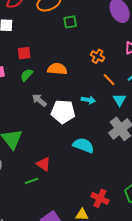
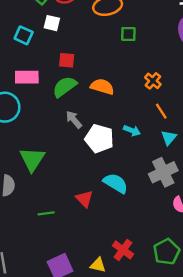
green semicircle: (27, 75) -> (65, 87), size x1.5
red triangle: (44, 164) -> (84, 199), moved

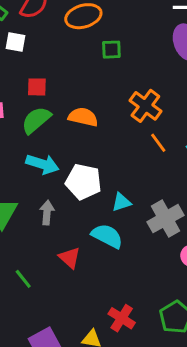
orange cross: (153, 81) -> (145, 106), size x1.5
gray arrow: (74, 120) -> (47, 213), moved, turned 48
cyan arrow: (132, 131) -> (42, 164), moved, size x1.5
cyan triangle: (169, 138) -> (121, 202), moved, turned 35
green line: (46, 213) -> (23, 279), turned 63

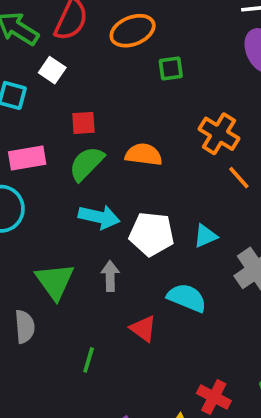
white square: (16, 42) -> (52, 70), turned 30
cyan triangle: (121, 202) -> (205, 236), moved
green line: (23, 279) -> (89, 360), turned 60

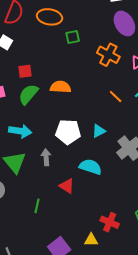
orange ellipse: (133, 31) -> (50, 17), turned 35
orange cross: (219, 134) -> (108, 55), moved
cyan arrow: (99, 217) -> (20, 131), moved

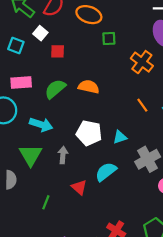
red square: (25, 71) -> (58, 51), moved
cyan semicircle: (90, 167) -> (106, 172), turned -65

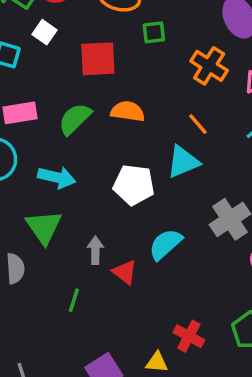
red square: (58, 51) -> (98, 59), moved, size x1.6
orange line: (142, 105) -> (198, 124), moved
cyan triangle: (120, 137) -> (183, 162), moved, size x1.5
gray arrow: (63, 155) -> (95, 250), moved

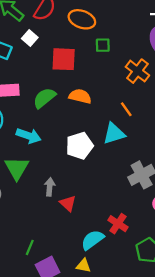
white pentagon: (134, 185) -> (80, 146), turned -30
cyan semicircle: (165, 244) -> (92, 240), moved
green line: (74, 300) -> (30, 247), moved
red cross: (189, 336) -> (118, 224), moved

